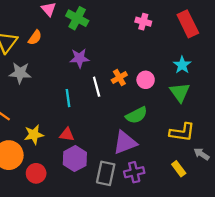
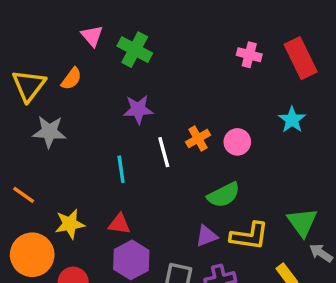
pink cross: (143, 22) -> (249, 55), moved
green triangle: (180, 92) -> (302, 222), moved
yellow L-shape: (182, 132) -> (249, 236), moved
purple triangle: (125, 143) -> (207, 236), size x0.6

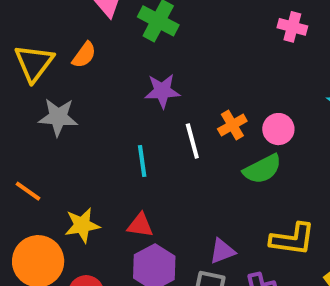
green semicircle: (224, 195) -> (262, 169), moved
purple triangle: (207, 236) -> (222, 251), moved

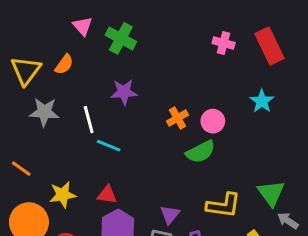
white line: (192, 141) -> (89, 120), moved
cyan line: (142, 161) -> (109, 146), turned -60
purple triangle: (222, 251) -> (170, 215), turned -30

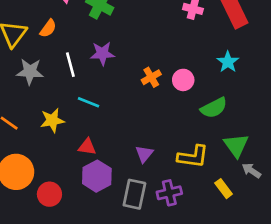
white line: (89, 120) -> (70, 65), moved
green semicircle: (201, 152) -> (214, 108), moved
yellow star: (63, 195) -> (52, 120), moved
purple triangle: (170, 215) -> (144, 154), moved

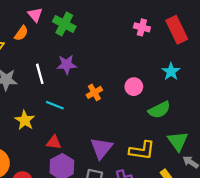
orange semicircle: (48, 28) -> (21, 33), moved
orange cross: (151, 77) -> (94, 92), moved
yellow star: (52, 120) -> (25, 120), turned -30
purple triangle: (144, 154) -> (101, 148), size x1.5

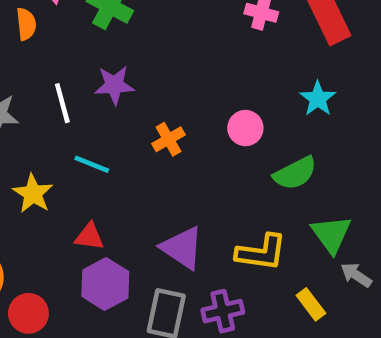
orange semicircle: (21, 33) -> (26, 24), turned -42
purple triangle: (101, 148) -> (182, 248), turned -35

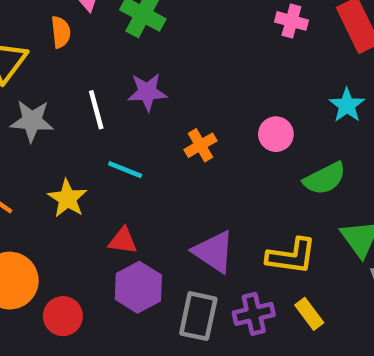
yellow rectangle: (311, 304) -> (309, 314), moved

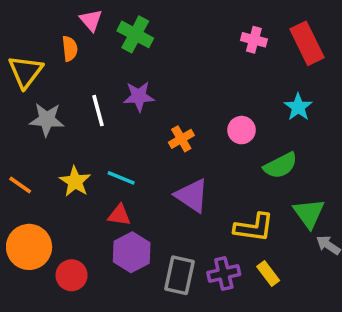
cyan line: (125, 170) -> (121, 178), moved
purple triangle: (214, 252) -> (192, 196), moved

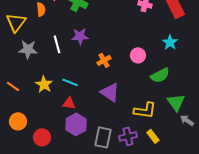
orange circle: (29, 247) -> (18, 121), size x0.7

